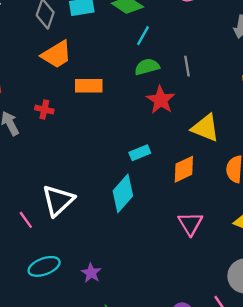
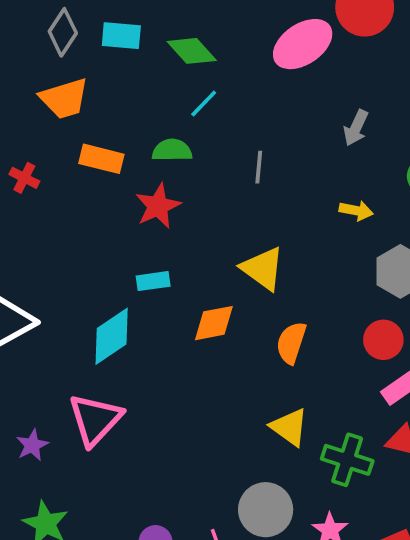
green semicircle: (147, 67) -> (172, 150), moved
red star: (161, 100) -> (158, 206), moved
pink triangle: (190, 224) -> (95, 419), moved, size x1.4

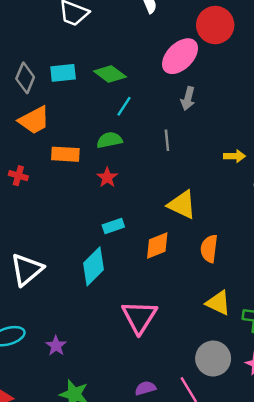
gray arrow: (356, 128) -> (188, 99), moved
red star: (158, 206) -> (107, 177), size x0.7
pink triangle: (95, 419) -> (139, 317), moved

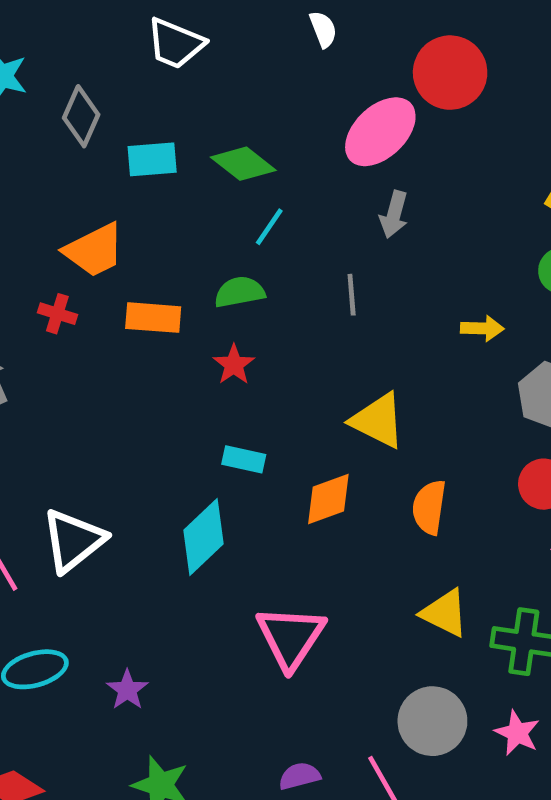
gray diamond: (25, 78) -> (81, 116), moved
red cross: (18, 176) -> (57, 314), moved
cyan rectangle: (113, 226) -> (244, 459), turned 30

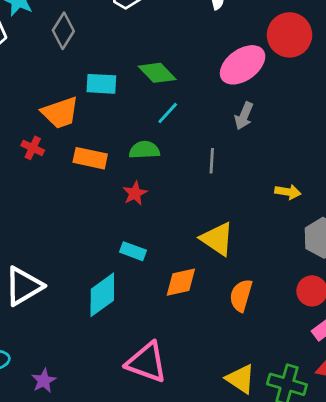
cyan rectangle: (152, 159) -> (101, 84), moved
yellow triangle: (445, 613) -> (241, 379), moved
pink triangle: (291, 637) -> (147, 362), turned -51

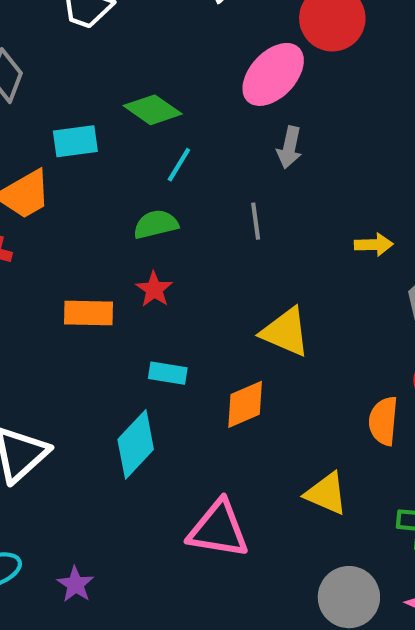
orange rectangle: (90, 158) -> (88, 313), moved
orange semicircle: (241, 295) -> (383, 421), moved
yellow triangle: (241, 379) -> (326, 494), moved

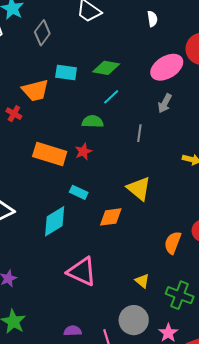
green diamond: (153, 110) -> (106, 68), turned -40
orange rectangle: (88, 313) -> (50, 154), size x1.4
yellow triangle: (326, 494) -> (142, 281), moved, size x0.7

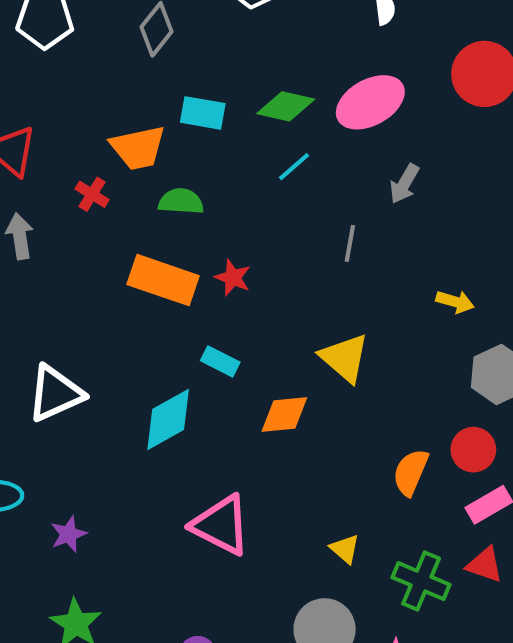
pink ellipse: (167, 67) -> (370, 102), moved
green semicircle: (93, 122) -> (181, 201), moved
red star: (83, 152) -> (233, 278), turned -30

